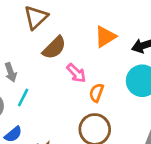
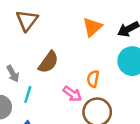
brown semicircle: (54, 48) -> (48, 62), moved
pink arrow: (76, 73) -> (72, 94), moved

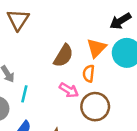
orange triangle: (92, 27) -> (96, 48), moved
brown semicircle: (48, 62) -> (63, 56), moved

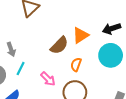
orange triangle: (96, 48) -> (81, 35), moved
pink arrow: (69, 90) -> (48, 79), moved

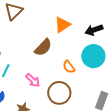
orange triangle: (81, 35) -> (62, 25), moved
orange semicircle: (76, 65) -> (69, 67), moved, turned -56

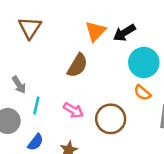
black arrow: (94, 30) -> (124, 33), moved
orange semicircle: (69, 67) -> (142, 93), moved

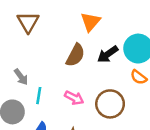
black arrow: (124, 33) -> (108, 54), moved

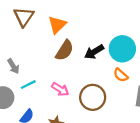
orange triangle: (91, 22) -> (57, 25), moved
cyan line: (39, 96) -> (28, 85), turned 49

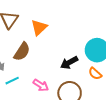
brown semicircle: (65, 50) -> (22, 52), moved
black arrow: (94, 52) -> (69, 63), moved

